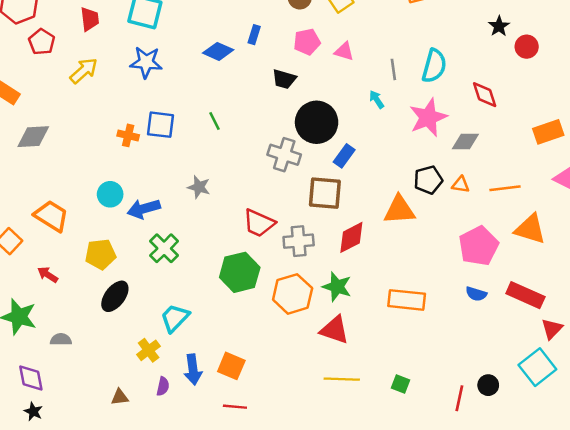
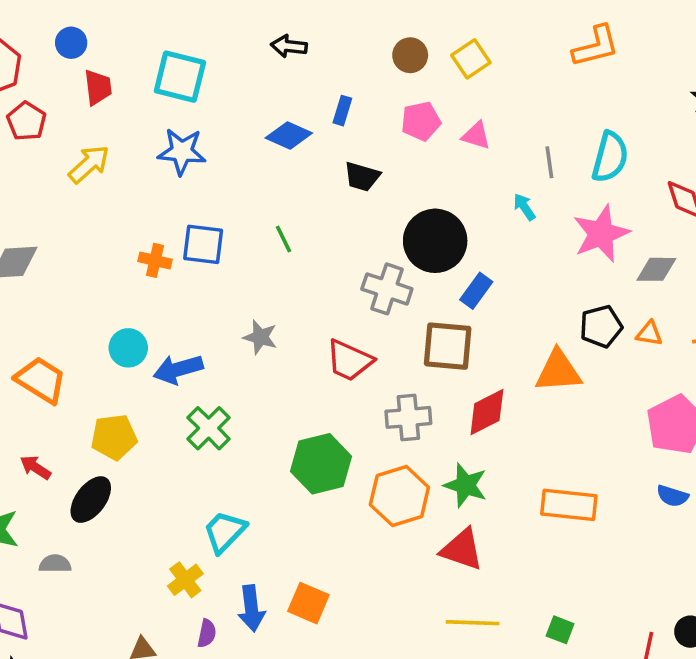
black trapezoid: (284, 79) -> (362, 177), moved
red trapezoid: (259, 223) -> (349, 360), moved
black ellipse: (115, 296) -> (91, 500), moved

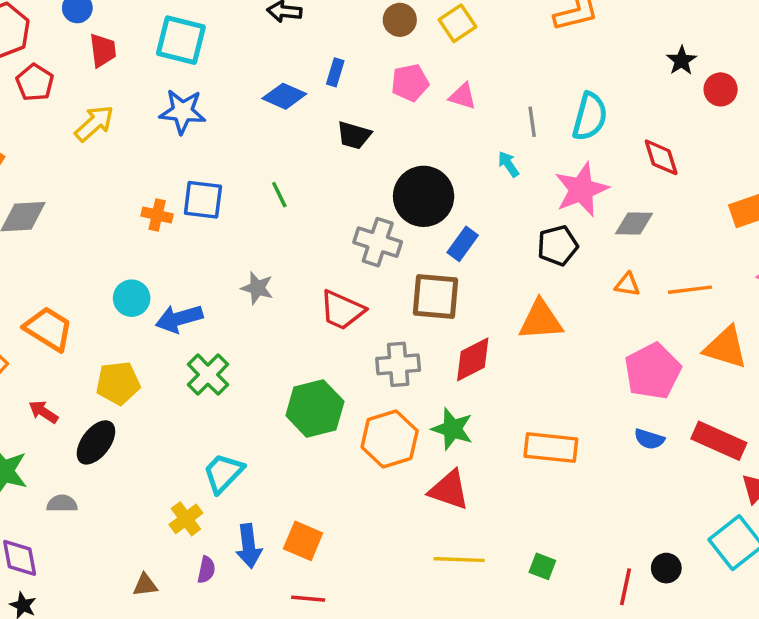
black pentagon: (601, 326) -> (558, 246), moved

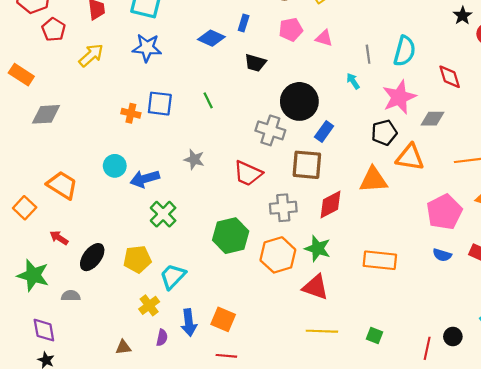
orange triangle: (627, 285) -> (410, 157), moved, size x1.8
yellow pentagon: (118, 383) -> (137, 259), moved

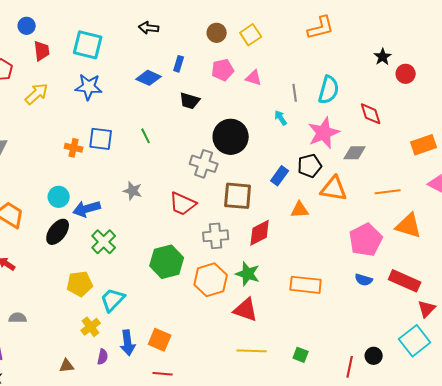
blue rectangle: (324, 131) -> (280, 176), moved
orange triangle: (373, 180) -> (300, 210), size x0.7
black ellipse: (92, 257) -> (58, 232), moved

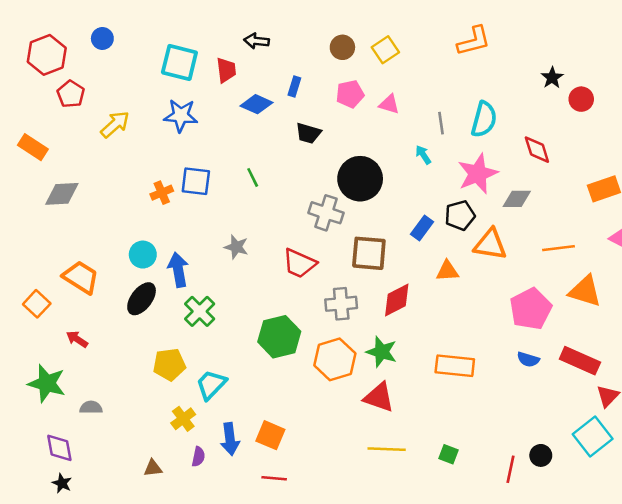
red trapezoid: (42, 51) -> (226, 70), moved
orange cross: (74, 148) -> (162, 193), turned -36
blue arrow: (87, 209) -> (178, 270), turned 96

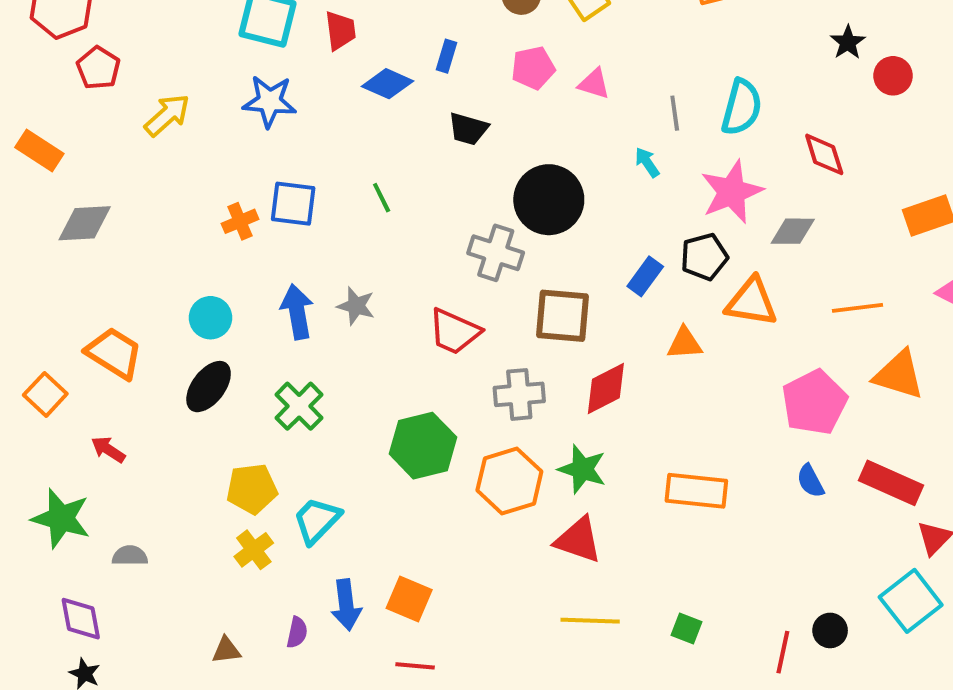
blue arrow: (178, 270) -> (297, 312), moved
blue semicircle: (528, 359) -> (810, 481), turned 45
yellow cross: (183, 419) -> (254, 550), moved

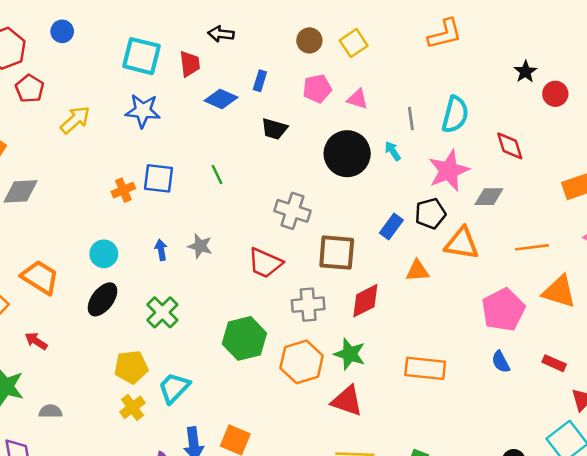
black circle: (549, 200) -> (347, 154), moved
blue arrow: (297, 312) -> (161, 250), size x0.6
red rectangle: (891, 483) -> (554, 363), size x0.6

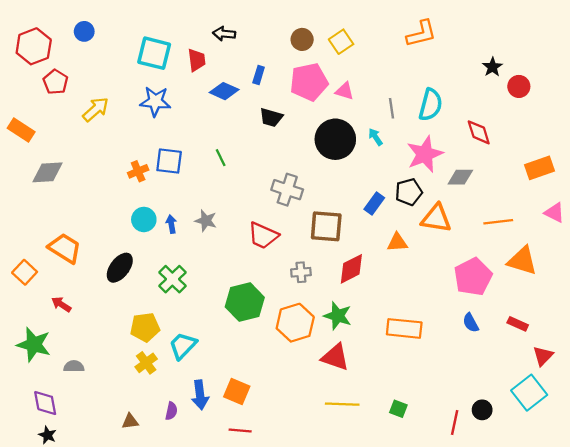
pink pentagon: (317, 89) -> (309, 82), size x1.5
cyan circle: (104, 254) -> (144, 219), moved
gray cross: (308, 305) -> (301, 272), size x0.7

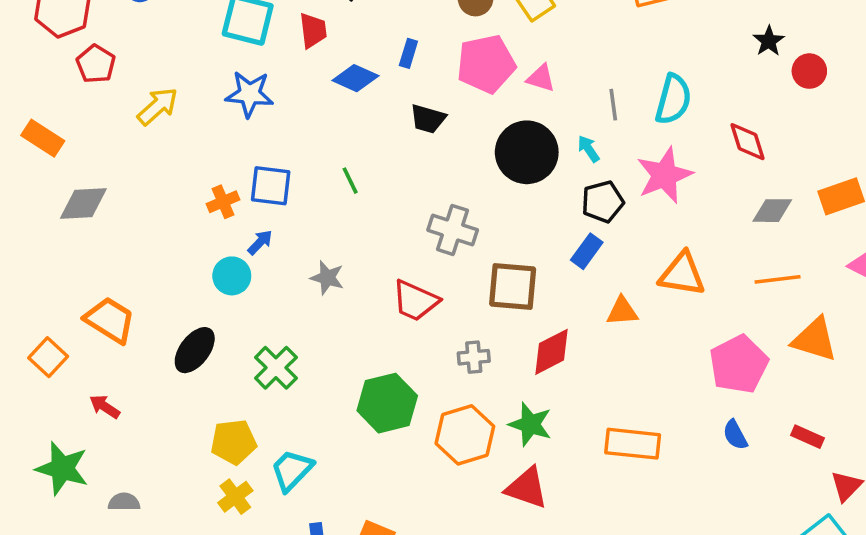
gray diamond: (460, 177) -> (772, 211), moved
black pentagon: (409, 192) -> (603, 202), moved
blue arrow: (171, 224) -> (260, 242), moved, turned 54

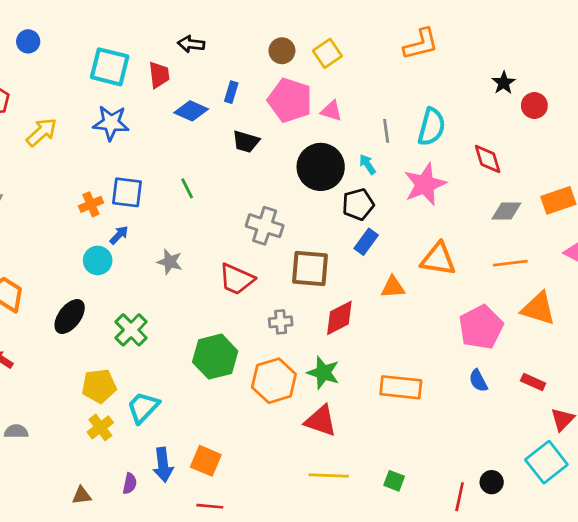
pink pentagon: (486, 64) -> (290, 100), turned 30
black pentagon: (603, 202) -> (358, 204), moved

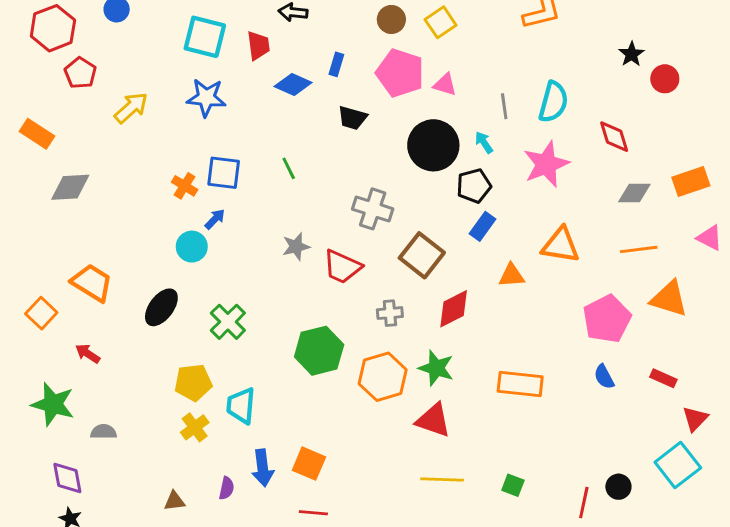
orange cross: (91, 204) -> (185, 186), turned -35
gray star: (170, 262) -> (296, 247), moved, turned -30
brown square: (310, 268) -> (422, 255), turned 33
cyan trapezoid: (143, 407) -> (241, 406), turned -39

